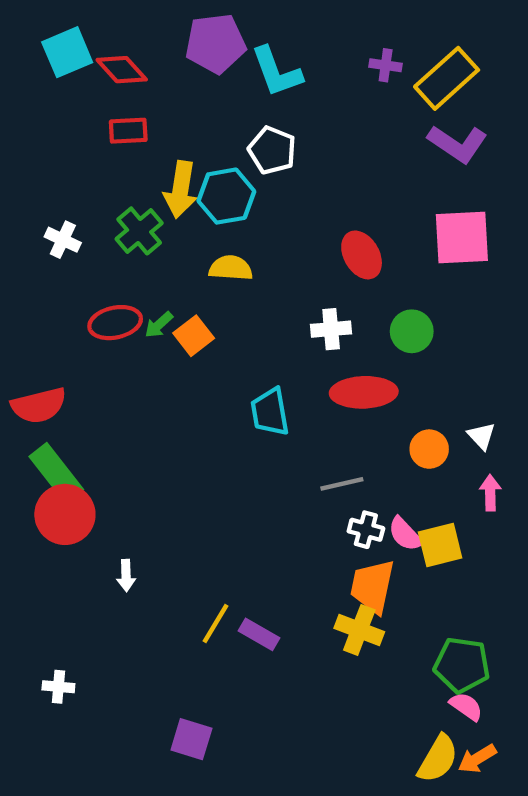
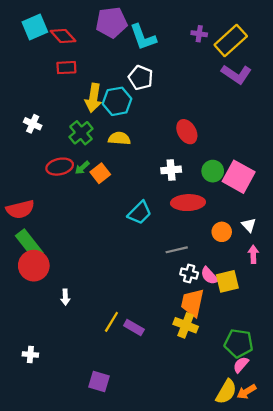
green cross: (139, 231) -> (81, 133), moved
pink square: (462, 238) -> (239, 177), moved, turned 32
cyan trapezoid: (270, 412) -> (140, 213), turned -125
pink semicircle: (466, 706) -> (241, 365), turned -84

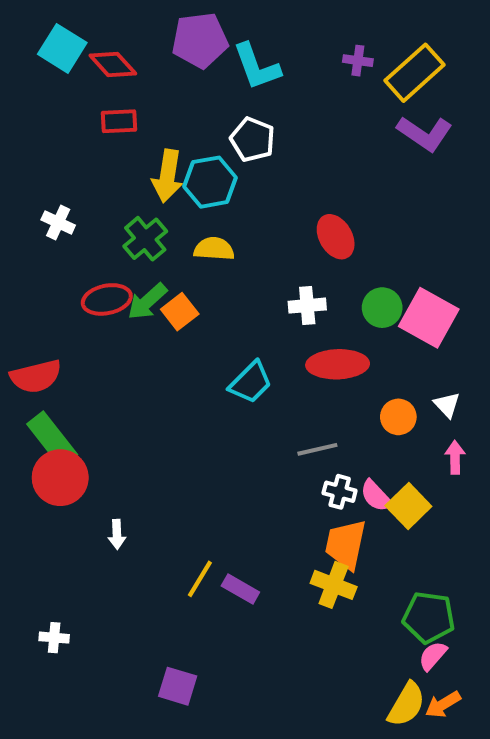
cyan square: (35, 27) -> (62, 48), turned -35
green arrow: (82, 168) -> (147, 301), size x1.5
yellow square: (227, 281) -> (408, 506), turned -30

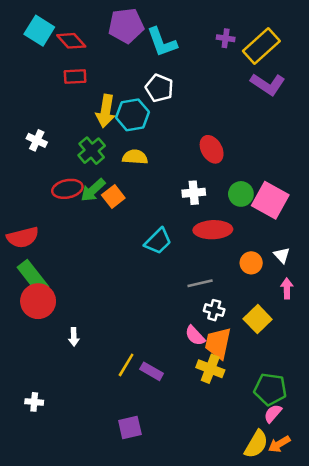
pink semicircle: (376, 496) -> (195, 336), moved
purple square: (178, 686) -> (130, 427), moved, turned -30

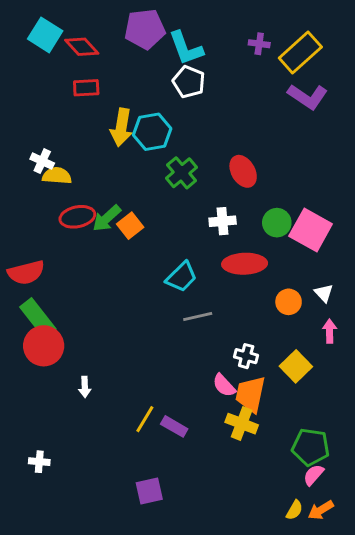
white pentagon: (159, 88) -> (189, 82), moved
green cross: (92, 151) -> (182, 173), moved
yellow semicircle: (135, 157) -> (57, 176), moved
gray line: (200, 283) -> (198, 316), moved
yellow semicircle: (256, 444) -> (294, 510), size x0.6

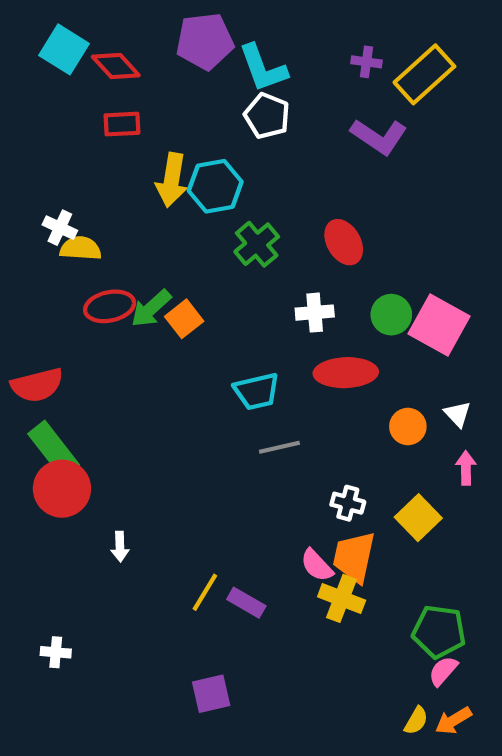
purple L-shape: (308, 97) -> (379, 136), moved
cyan trapezoid: (182, 277) -> (257, 391), turned 32
pink semicircle: (224, 385) -> (317, 565), moved

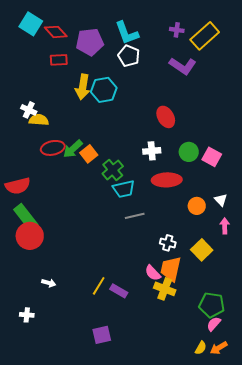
purple pentagon: (205, 41) -> (90, 42), moved
green cross: (257, 244) -> (113, 170), moved
pink square: (439, 325) -> (212, 157), size x0.7
white arrow: (120, 547) -> (49, 283), moved, turned -72

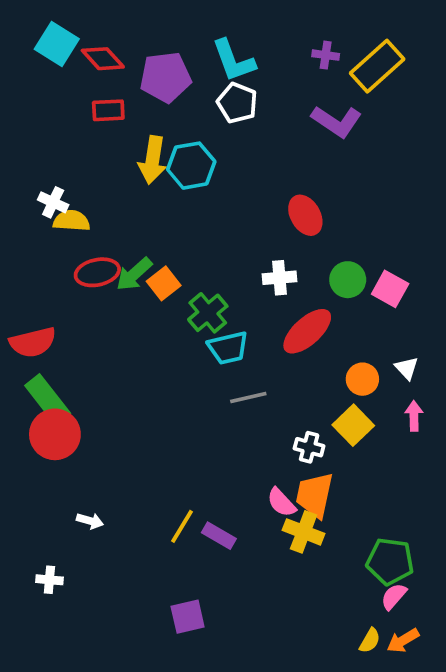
red ellipse: (167, 180) -> (307, 331), turned -40
yellow square: (202, 250) -> (353, 425), moved

